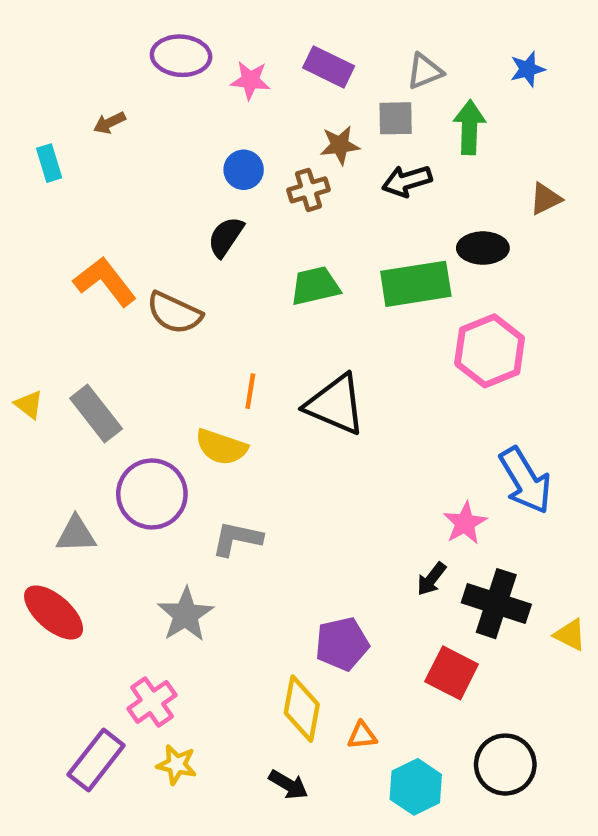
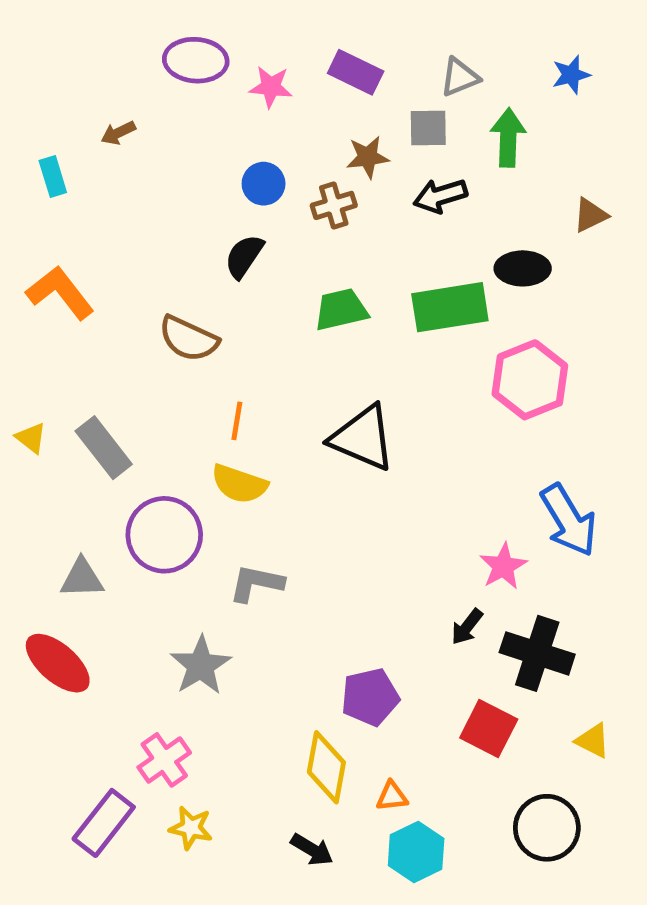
orange L-shape: (105, 282) -> (60, 293), moved
orange line: (250, 391) -> (237, 421), moved
yellow triangle: (570, 635) -> (593, 741), moved
cyan hexagon: (416, 787) -> (416, 852), moved

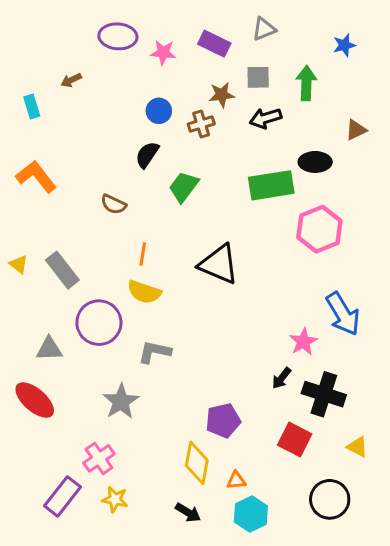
gray triangle: (460, 77) -> (264, 29), moved
green trapezoid: (341, 310) -> (184, 187), moved, turned -40
brown semicircle: (188, 339) -> (114, 204), size x0.7

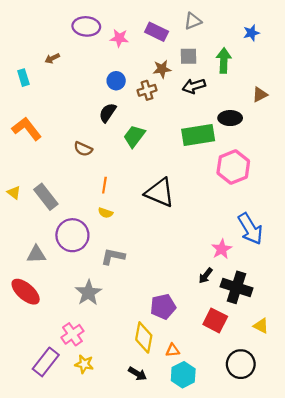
yellow semicircle: (144, 292) -> (105, 213), size x0.6

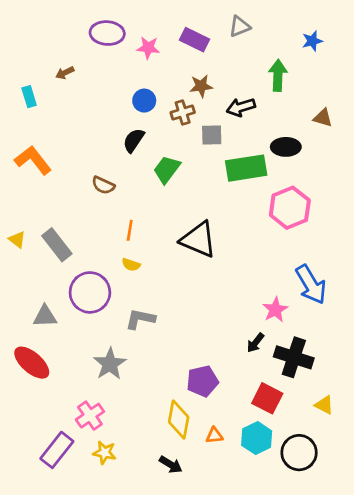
gray square: (189, 56) -> (212, 135), moved
brown triangle: (260, 95) -> (323, 118), turned 42
cyan hexagon: (183, 375) -> (257, 438), moved

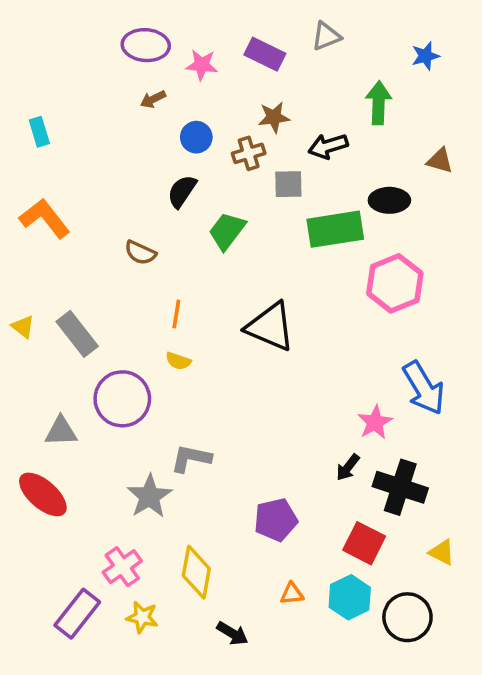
brown arrow: (65, 73) -> (153, 99), moved
gray L-shape: (140, 319) -> (191, 458), moved
yellow diamond: (179, 420) -> (196, 572), moved

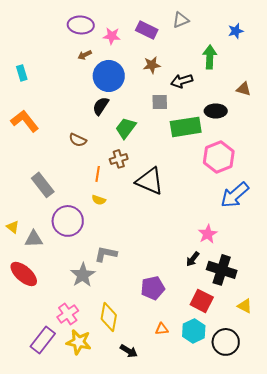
blue circle: (196, 137) -> (109, 76), size x1.8
brown cross: (249, 153) -> (119, 159), moved
yellow triangle: (23, 327) -> (13, 227), moved
blue arrow: (424, 388) -> (235, 195), moved, turned 80
yellow star: (142, 617) -> (79, 342), size x1.4

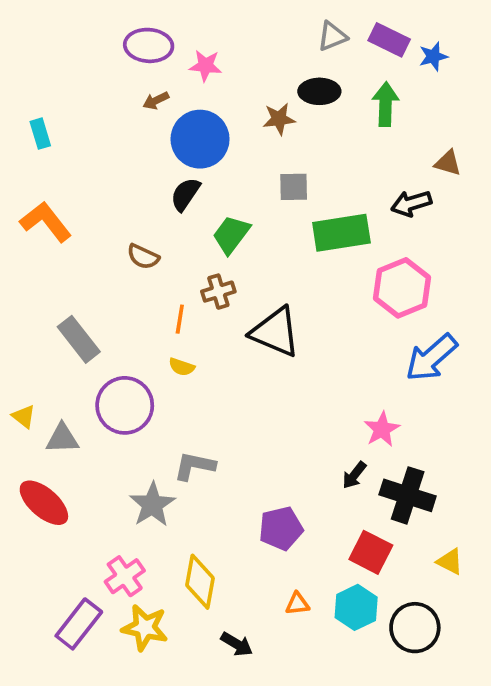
purple rectangle: (147, 30) -> (389, 40), moved
black arrow: (182, 81) -> (411, 203), moved
black ellipse: (216, 111) -> (319, 91), moved

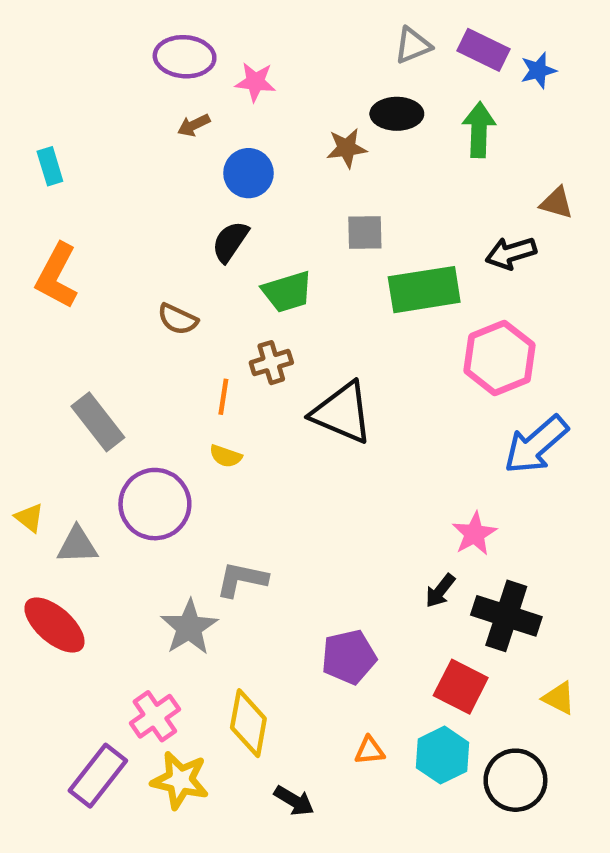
blue circle: (200, 139) -> (248, 173), size x0.7
orange L-shape: (46, 222) -> (57, 276), turned -114
green trapezoid: (231, 235) -> (287, 292), turned -144

